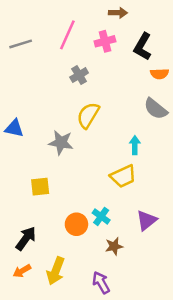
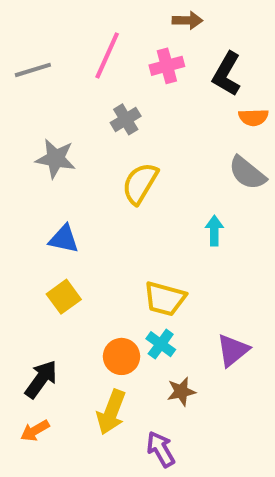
blue triangle: (14, 128) -> (64, 239), moved
gray star: (61, 143) -> (56, 159), moved
yellow trapezoid: (123, 176) -> (165, 299), moved, turned 40
yellow square: (40, 187) -> (64, 297), turned -30
yellow arrow: (56, 271) -> (111, 412), moved

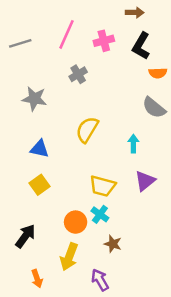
brown arrow: (187, 20) -> (135, 13), moved
yellow semicircle: (140, 183) -> (87, 130), moved
purple triangle: (233, 350) -> (145, 181), moved
brown star: (181, 391) -> (113, 244), turned 30
orange arrow: (35, 431) -> (37, 279), moved, turned -78

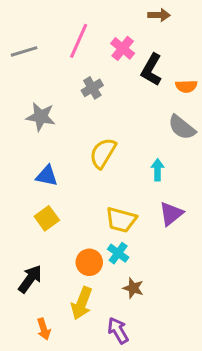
pink cross: (104, 41) -> (123, 48), turned -36
black L-shape: (141, 46) -> (151, 70), moved

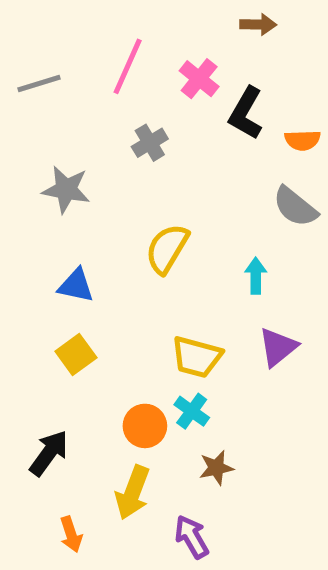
brown star: (133, 288) -> (216, 468), turned -30

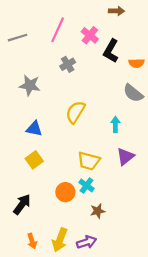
yellow arrow: (133, 492) -> (60, 240), moved
purple arrow: (192, 537) -> (87, 242), turned 102

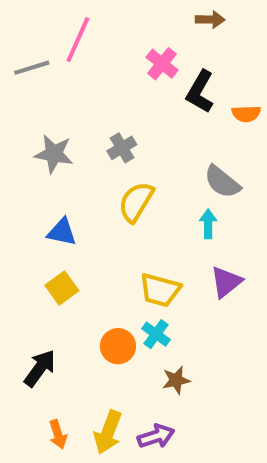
pink line: (58, 30) -> (78, 40), moved
gray cross: (68, 64) -> (122, 148), moved
gray semicircle: (133, 93) -> (222, 182), moved

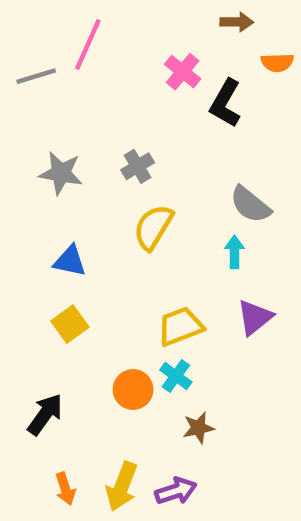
orange semicircle: (246, 114) -> (277, 63), moved
yellow trapezoid: (160, 290) -> (180, 326), turned 144

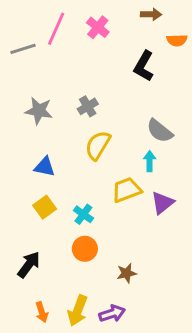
pink cross: (183, 72) -> (98, 27), moved
yellow trapezoid: (180, 326) -> (127, 190), moved
cyan cross: (176, 376) -> (83, 214), moved

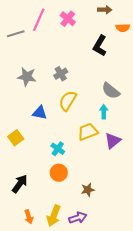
blue triangle: (45, 167) -> (40, 113), moved
yellow square: (45, 207) -> (16, 138), moved

